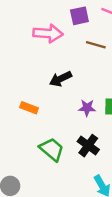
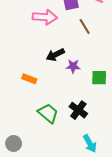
brown line: (96, 45) -> (85, 27), turned 42
purple star: (87, 108) -> (73, 66), moved

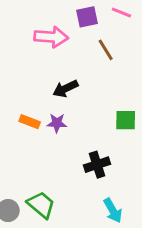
purple star: (73, 66) -> (57, 123), moved
black cross: (78, 110) -> (97, 165), turned 36
green trapezoid: (48, 113) -> (41, 205), moved

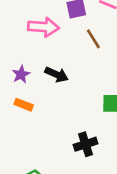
black arrow: (65, 89) -> (57, 74), turned -130
purple star: (57, 123) -> (21, 74), moved, turned -30

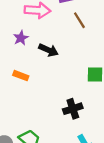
purple star: (21, 74) -> (21, 38), moved

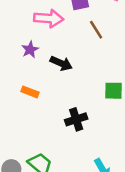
black cross: (73, 109) -> (76, 119), moved

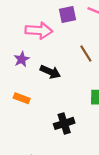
brown line: (96, 30) -> (86, 53), moved

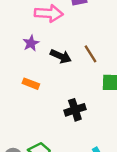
brown line: (86, 53) -> (90, 54), moved

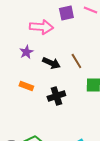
black cross: (75, 110) -> (56, 96), moved

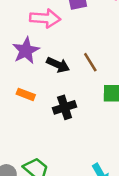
purple star: (26, 52) -> (26, 51), size x1.5

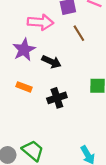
brown line: (90, 62) -> (79, 33), moved

